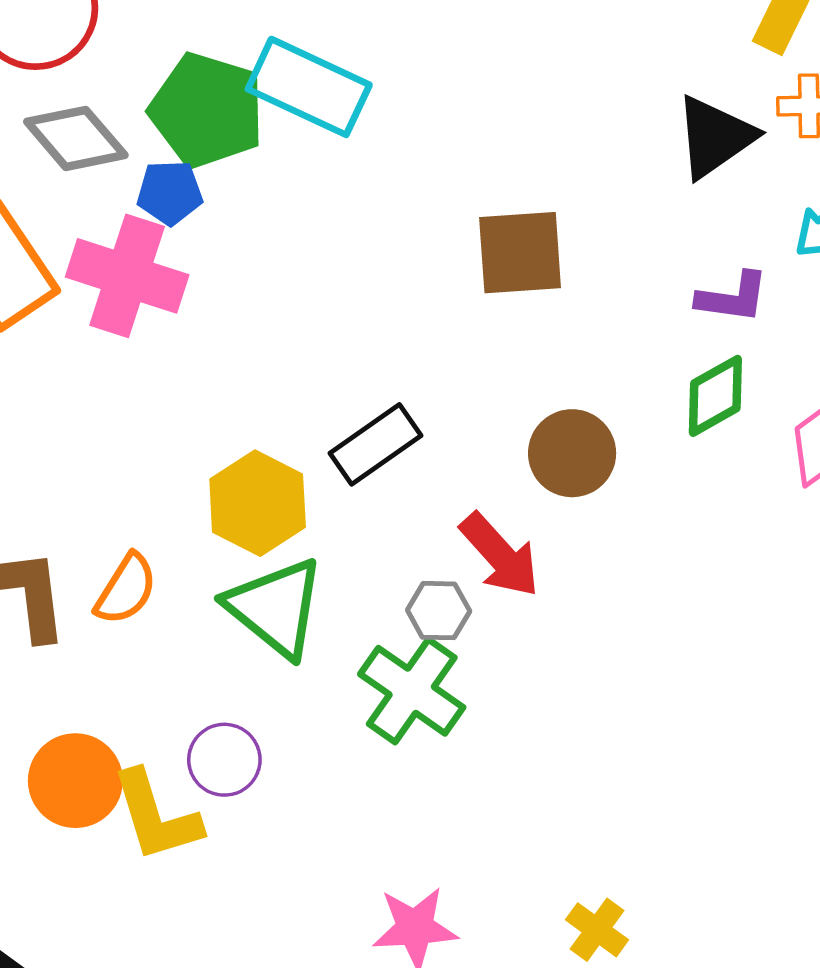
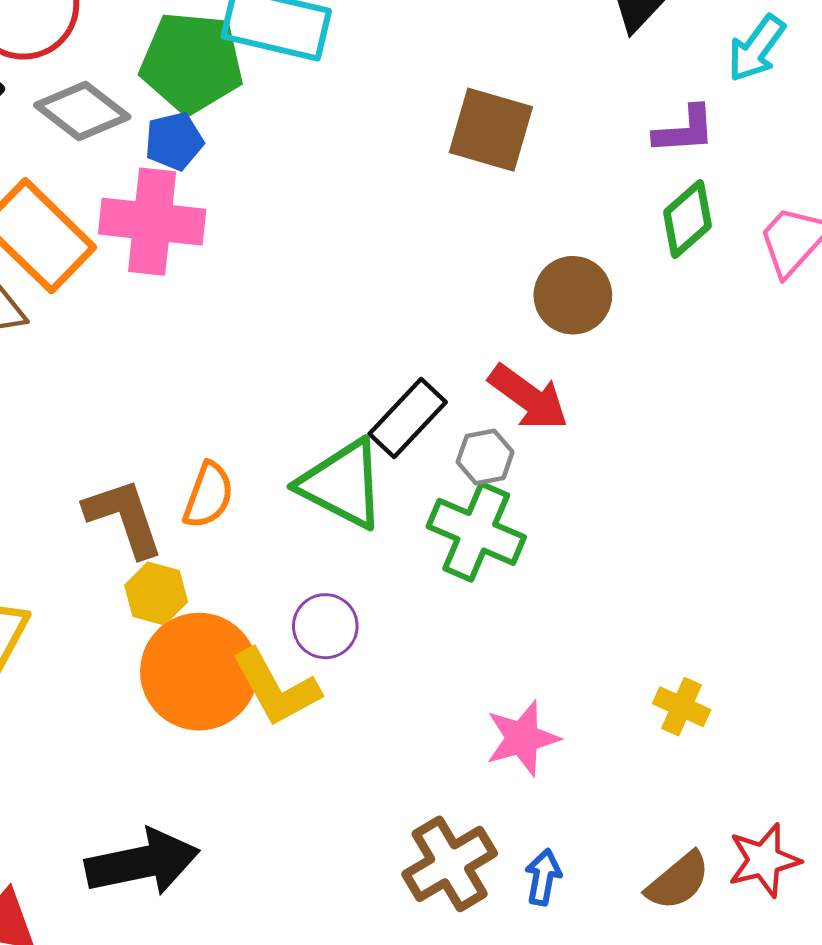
brown square: (520, 253) -> (491, 130), turned 32
black rectangle: (376, 444) -> (408, 418), moved
yellow hexagon: (258, 503) -> (156, 593), moved, size x0.7
orange circle: (75, 781) -> (199, 672), size x1.4

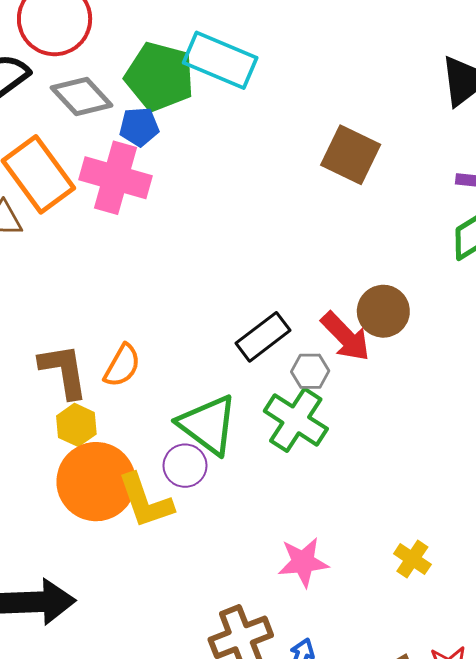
brown circle: (573, 295) -> (383, 311), moved
green triangle: (342, 484) -> (208, 425), moved

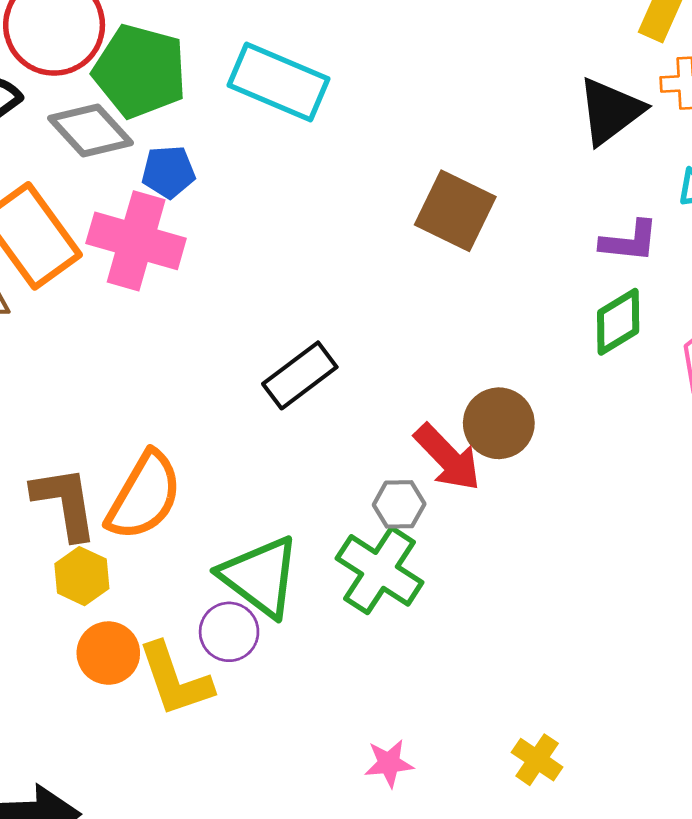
green pentagon: (160, 77) -> (140, 71), moved
black rectangle: (263, 337) -> (300, 375), moved
orange semicircle: (122, 366) -> (144, 496), size x1.5
orange circle: (96, 482) -> (108, 653), size x0.6
pink star: (303, 562) -> (389, 763), size x0.7

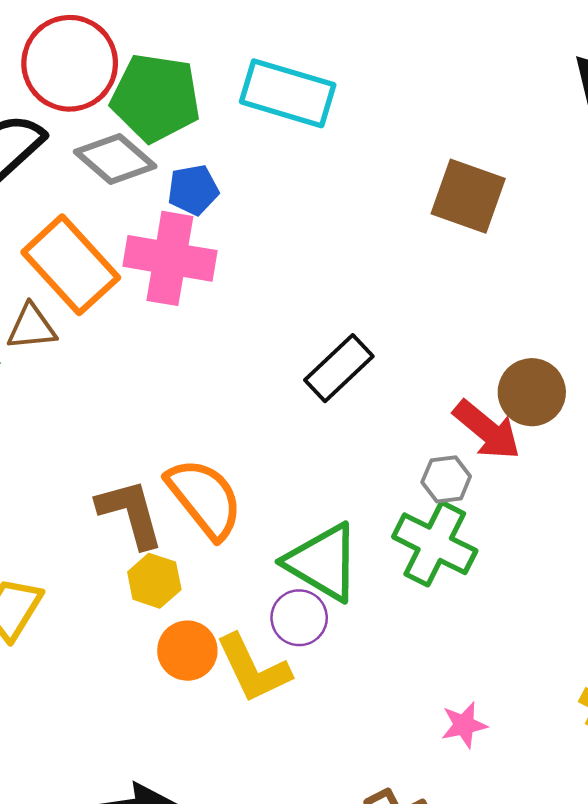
orange semicircle: (144, 496) -> (205, 498), turned -62

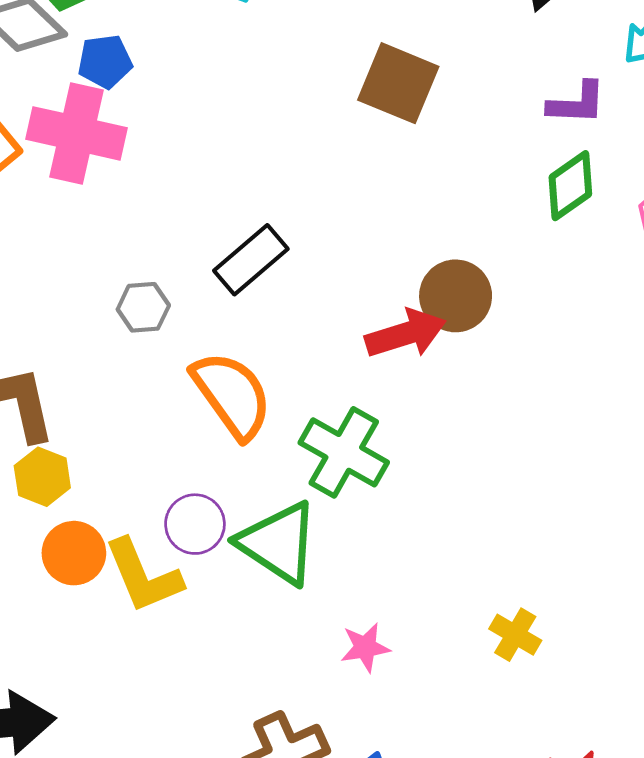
red arrow: (487, 430) -> (406, 334), turned -60
gray hexagon: (446, 479) -> (143, 307), moved
orange semicircle: (205, 498) -> (232, 395), moved
green triangle: (323, 562) -> (278, 543), moved

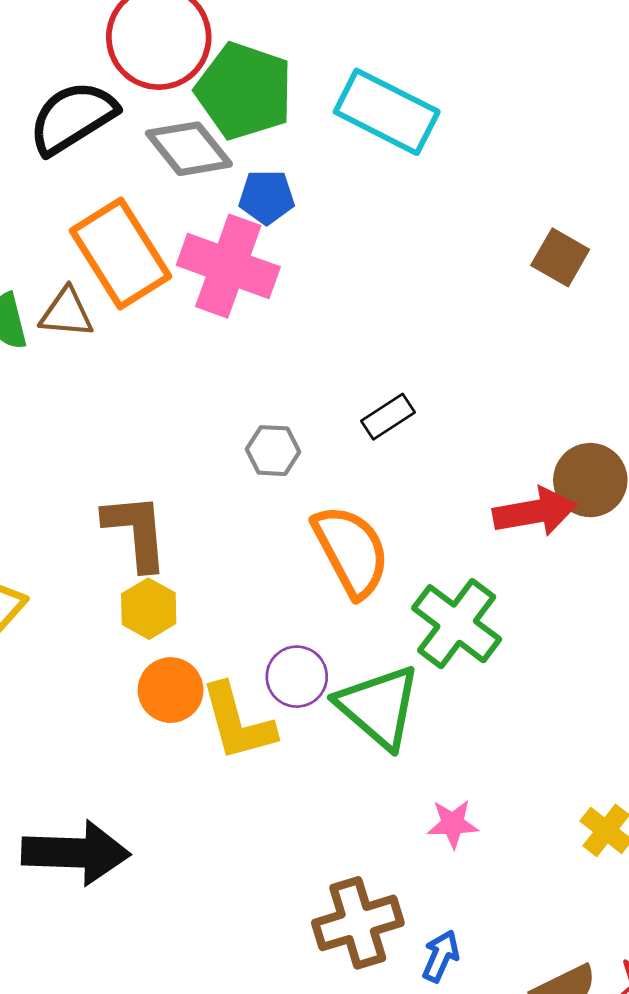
brown square: (398, 83) -> (560, 257), size x0.7
black rectangle: (251, 260) -> (388, 417), size x0.7

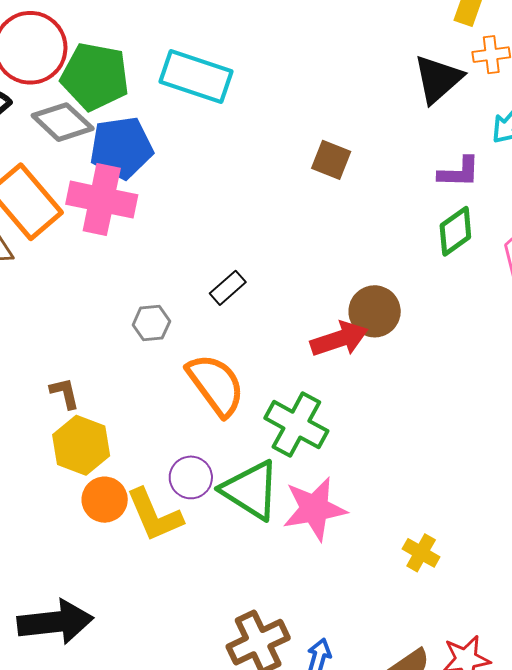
blue pentagon: (267, 197) -> (121, 148), size x1.6
brown L-shape: (136, 532) -> (65, 393), size x0.6
yellow hexagon: (149, 609) -> (81, 445), size x1.4
pink star: (453, 824) -> (314, 509), moved, size x1.8

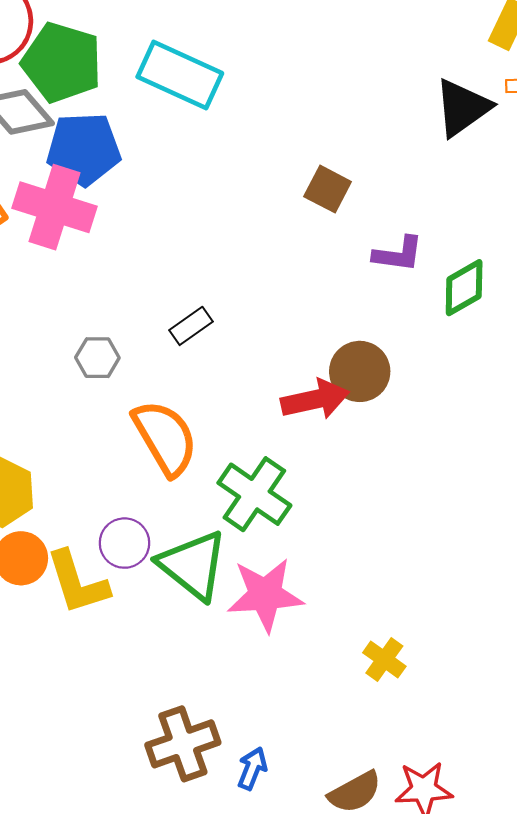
purple L-shape: (459, 172) -> (398, 254), moved

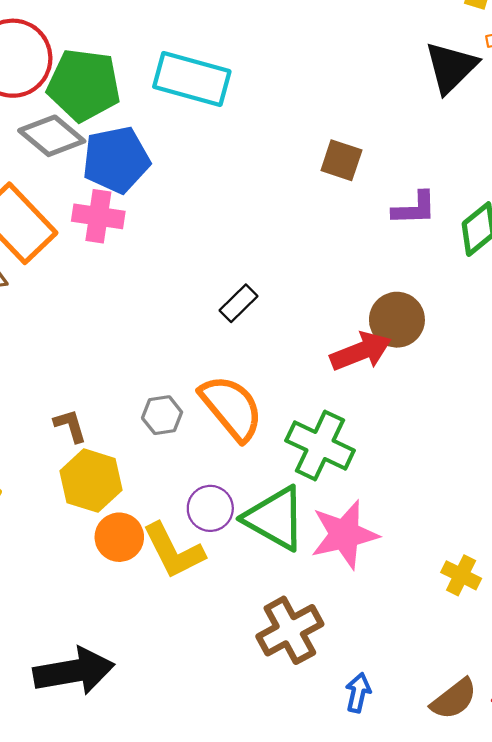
pink cross: (54, 207) -> (98, 216), size x0.7
gray hexagon: (97, 358) -> (162, 415), moved
brown cross: (183, 744) -> (290, 630), moved

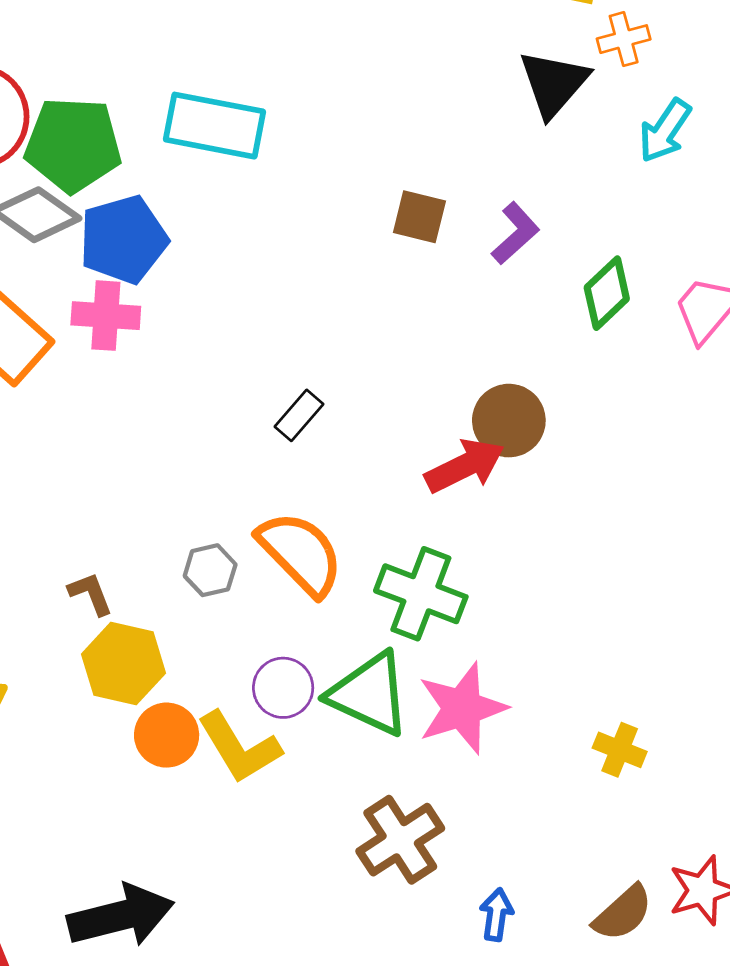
purple L-shape: (414, 208) -> (515, 233), moved, turned -36

